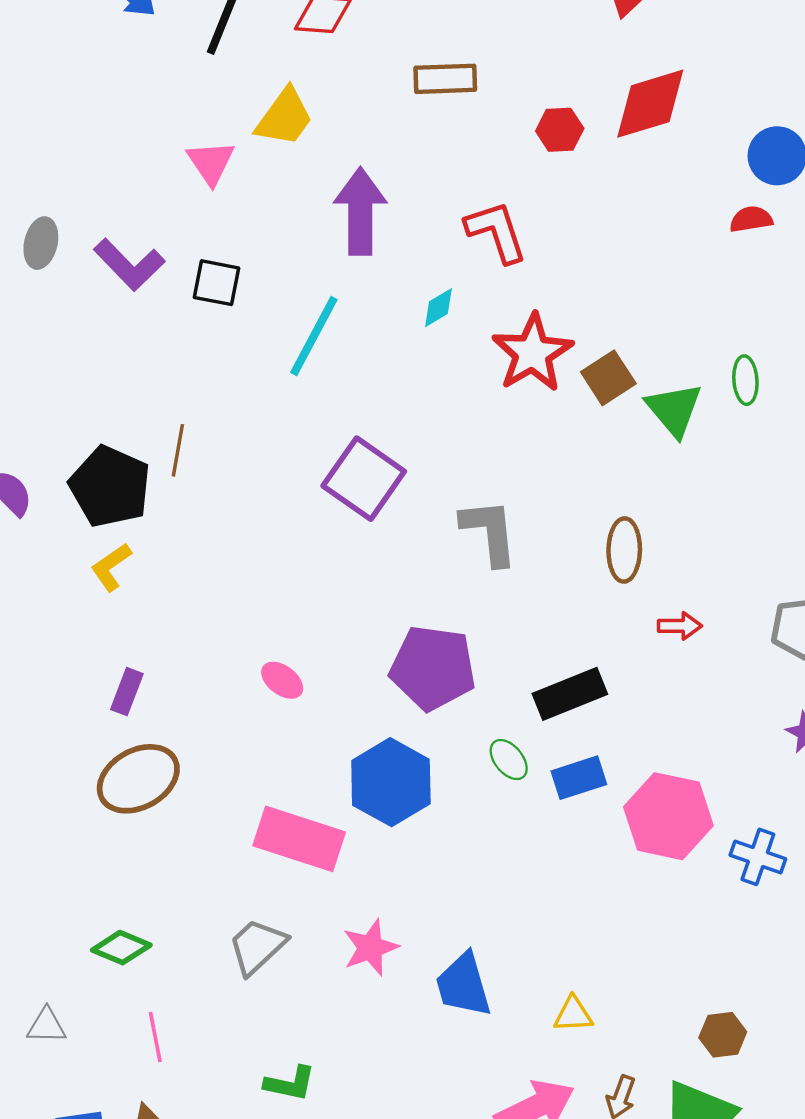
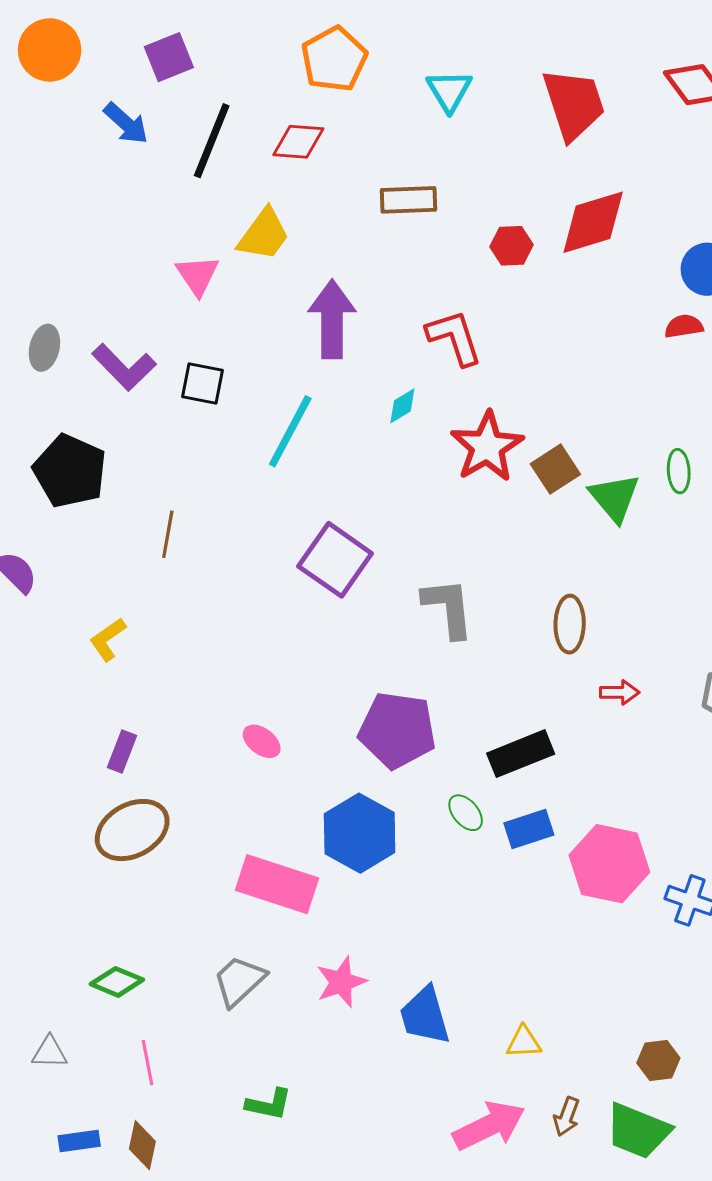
black pentagon: (110, 487) -> (70, 471), moved

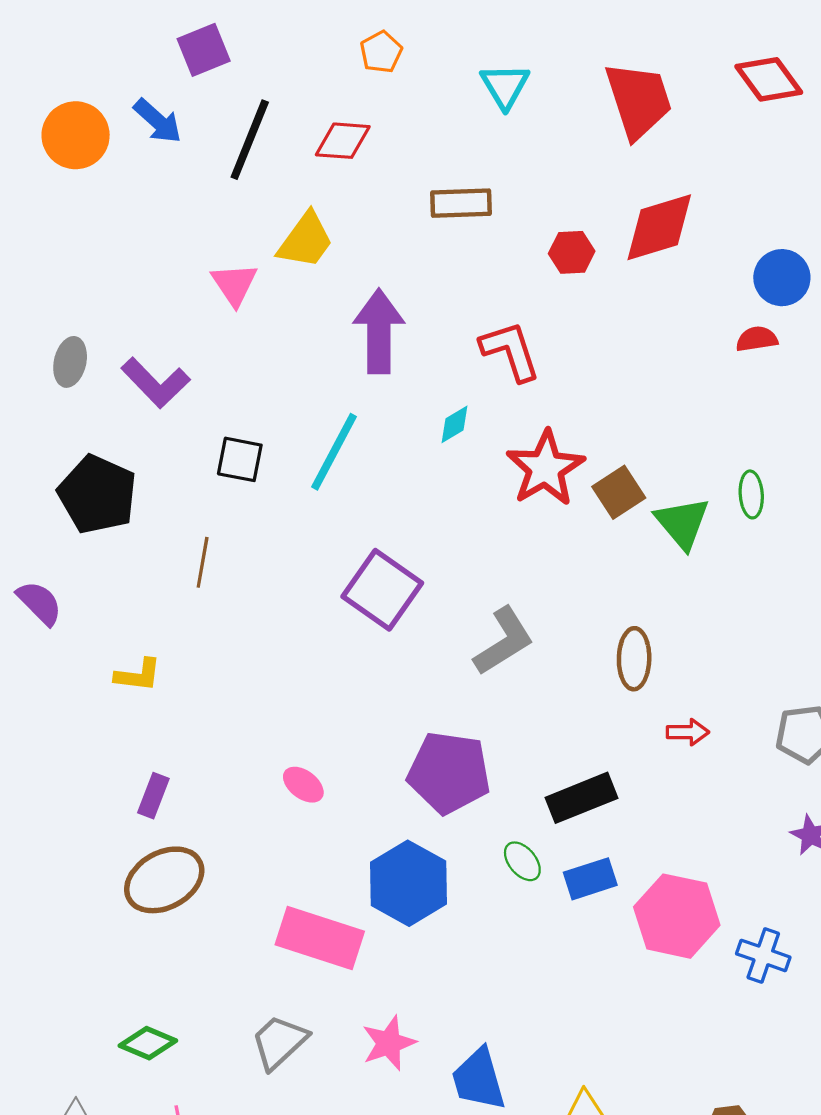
orange circle: (50, 50) -> (76, 135), moved
orange pentagon: (334, 59) -> (381, 52), size x0.6
black square: (203, 383) -> (240, 459), moved
gray L-shape: (448, 608) -> (504, 641), turned 64
yellow L-shape: (108, 639) -> (138, 675), turned -138

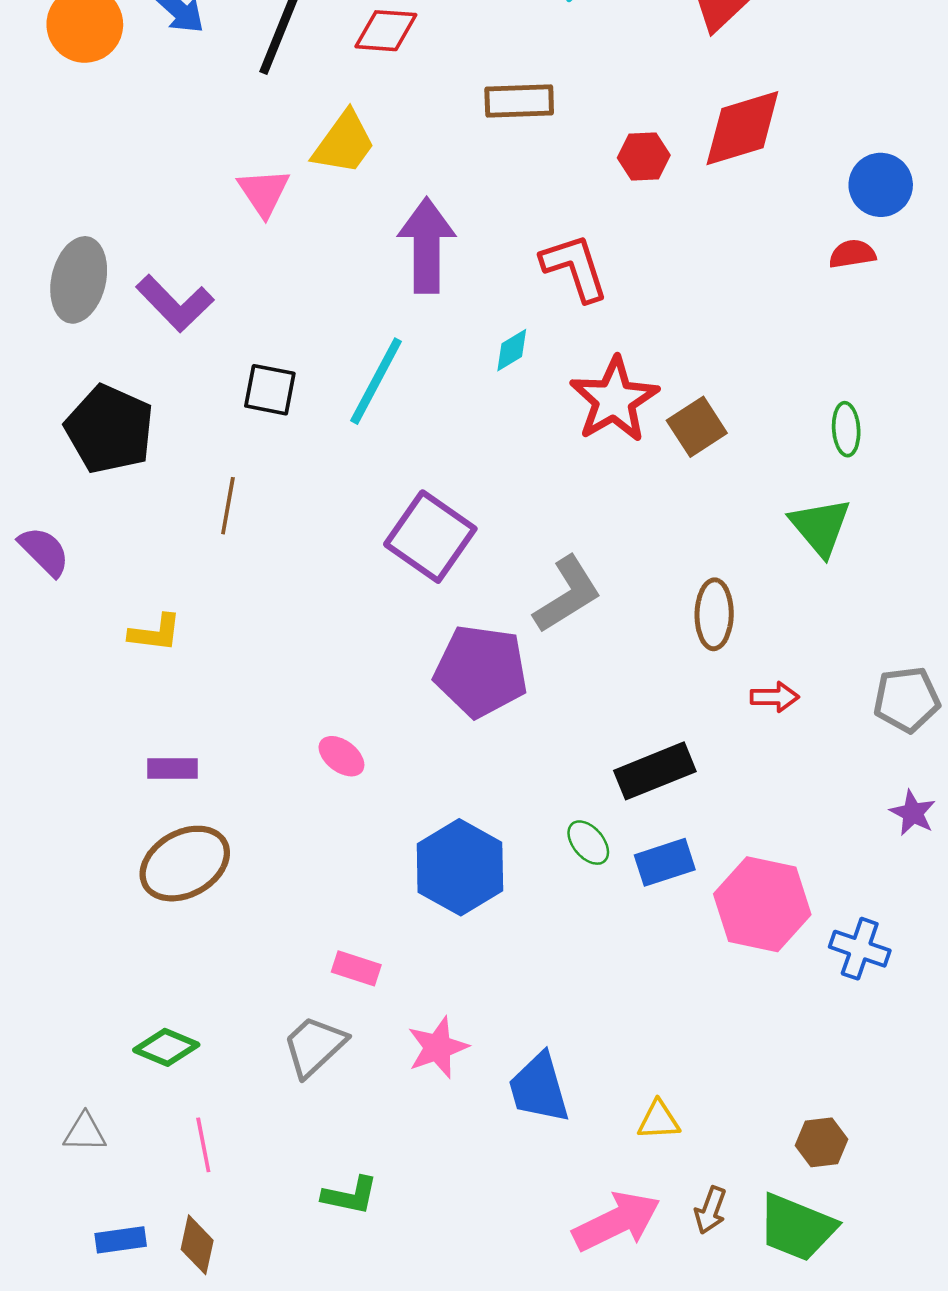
gray ellipse: (70, 362) -> (79, 280), size x1.5
green triangle: (682, 523) -> (820, 527), moved
purple pentagon: (449, 773) -> (481, 671), moved
purple rectangle: (153, 796) -> (172, 769), turned 69
pink rectangle: (320, 938) -> (356, 968), moved, size x0.5

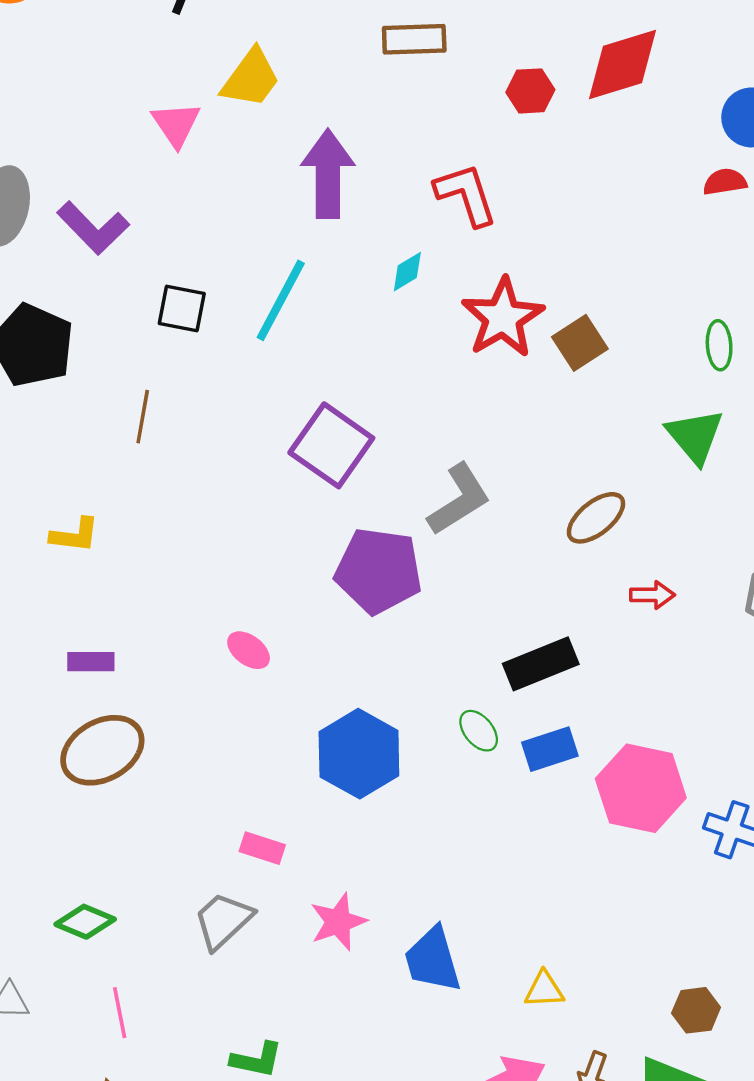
brown ellipse: (714, 614) -> (596, 518), turned 50

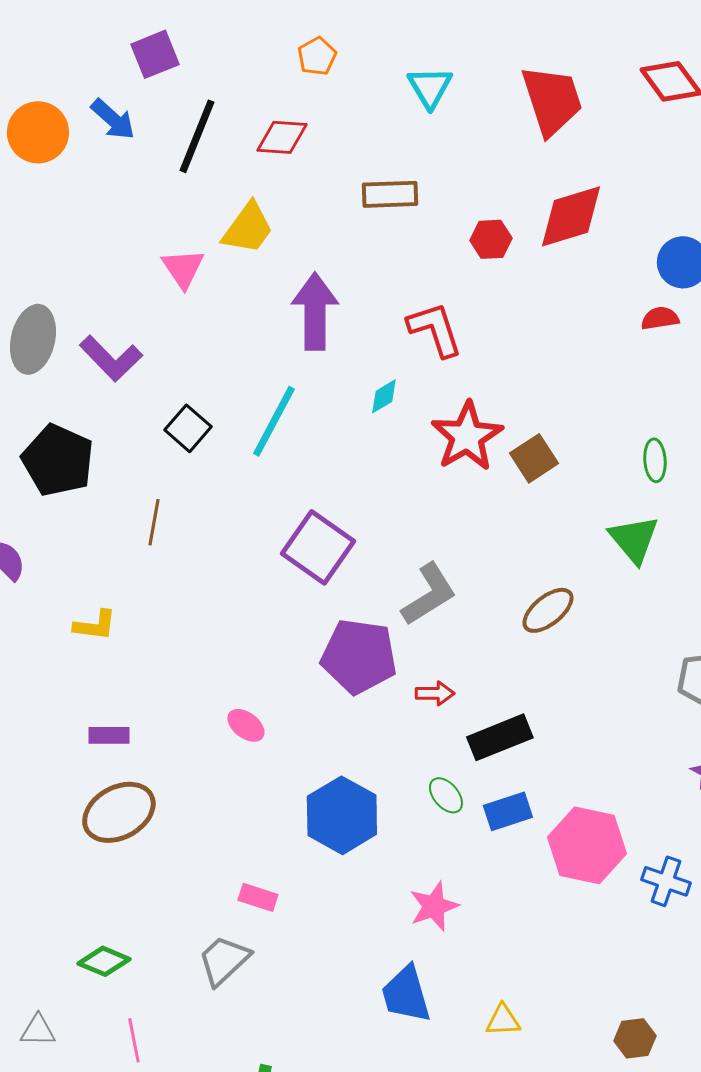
black square: (182, 308) -> (188, 428), turned 30
red arrow: (652, 595) -> (435, 693), moved
pink star: (338, 922) -> (434, 906), moved

